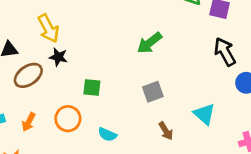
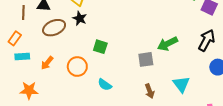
green arrow: (149, 43) -> (168, 44), moved
black arrow: (225, 52) -> (207, 40), turned 45

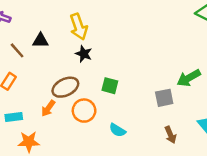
brown line: (23, 13) -> (17, 50), turned -40
brown ellipse: (54, 28) -> (65, 87), moved
cyan rectangle: (22, 56) -> (14, 117), moved

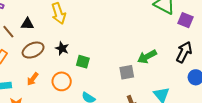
black star: (84, 54) -> (62, 48), moved
brown ellipse: (65, 87) -> (33, 50), moved

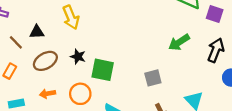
green arrow: (147, 57) -> (179, 42), moved
green square: (83, 62) -> (103, 70), size x1.5
orange arrow: (33, 79) -> (47, 94), turned 48

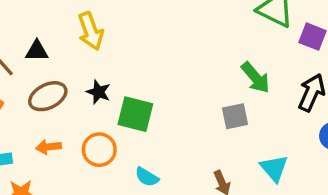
green arrow: (179, 42) -> (255, 78), turned -100
gray square: (153, 78) -> (235, 116), moved

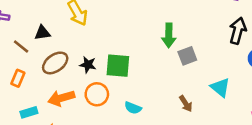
green arrow: (255, 78) -> (169, 35), moved, turned 50
black star: (98, 92) -> (88, 65), moved
orange arrow: (49, 147) -> (61, 98), size x1.5

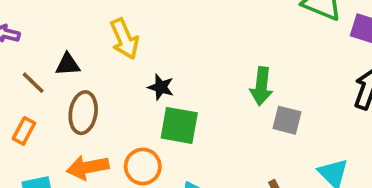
gray square: (187, 56) -> (287, 120), turned 30
brown ellipse: (55, 63) -> (83, 113), turned -50
black star: (88, 65) -> (161, 87), moved

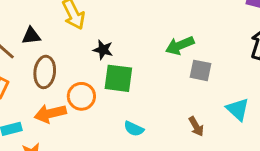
green arrow: (261, 86) -> (180, 45), turned 64
orange circle: (143, 166) -> (81, 96), moved

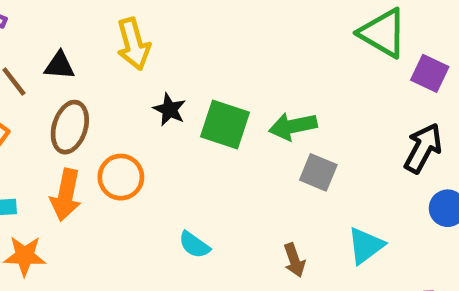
green square: (118, 78) -> (225, 125), moved
cyan triangle: (238, 109) -> (366, 246), turned 30
orange arrow: (50, 114) -> (66, 195), turned -76

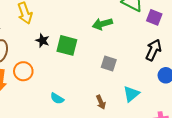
green arrow: (293, 126) -> (102, 24), moved

